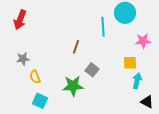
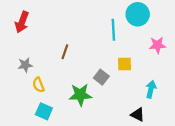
brown line: (76, 47) -> (65, 52), moved
yellow square: (130, 63) -> (124, 64), moved
black triangle: (147, 102) -> (138, 115), moved

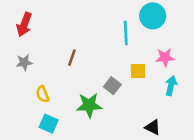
pink star: (158, 45) -> (165, 58), moved
gray star: (25, 65) -> (24, 62), moved
cyan arrow: (151, 89) -> (171, 86), moved

